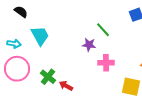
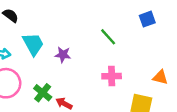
purple star: (89, 45) -> (63, 55), moved

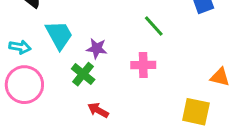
pink cross: (112, 76) -> (143, 65), moved
green cross: (43, 93) -> (83, 74), moved

